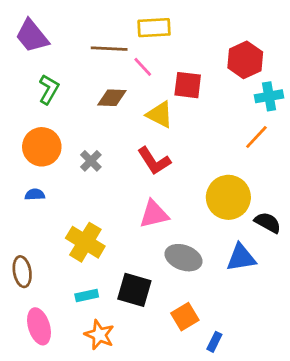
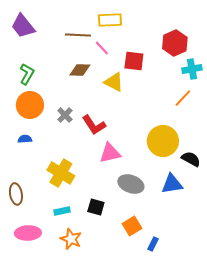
green L-shape: (49, 89) -> (27, 74), moved
red L-shape: (154, 161) -> (94, 125), moved
black square: (134, 290) -> (96, 207), size x0.7
pink ellipse: (39, 326) -> (28, 233), turned -75

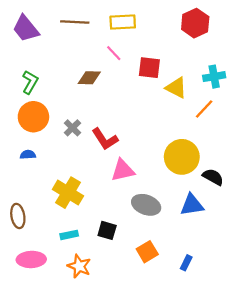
brown line: (78, 35) -> (75, 22), moved
red hexagon: (175, 43) -> (195, 23), moved
yellow triangle: (114, 82) -> (176, 88), moved
blue rectangle: (153, 244) -> (186, 263), moved

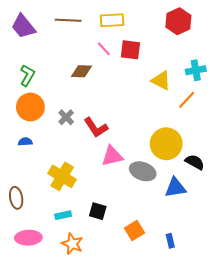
red square: (149, 68) -> (130, 50), moved
gray ellipse: (146, 205) -> (143, 171), moved
blue rectangle: (186, 263) -> (170, 241), turned -40

